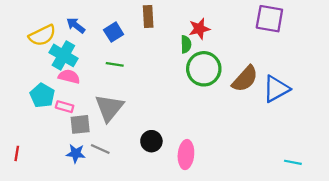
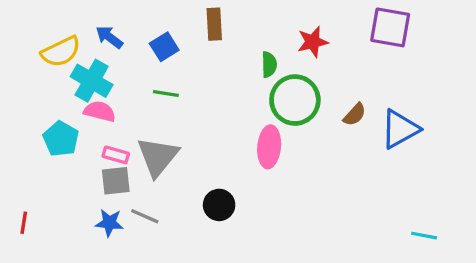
red star: (199, 29) -> (313, 42), moved
brown semicircle: (245, 79) -> (355, 115), size x0.6
pink rectangle: (65, 107) -> (116, 155), moved
pink ellipse: (186, 155) -> (269, 147), moved

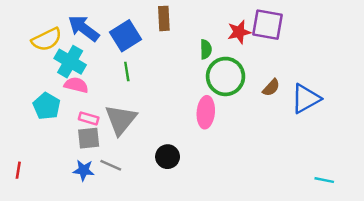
purple square: (390, 27) -> (267, 25), moved
blue arrow: (109, 37) -> (84, 28), size x1.5
blue square: (164, 47) -> (126, 36), size x1.4
green line: (166, 94) -> (127, 72), turned 72

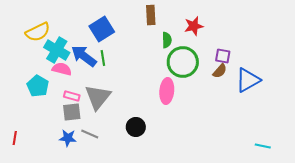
brown rectangle: (164, 18) -> (151, 15), moved
purple square: (267, 25) -> (223, 56), moved, size x0.6
blue arrow: (84, 28) -> (84, 56), moved

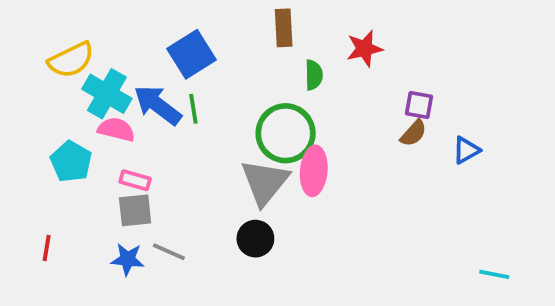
green circle: (183, 62) -> (286, 133), moved
blue triangle: (248, 80) -> (466, 150), size x0.6
gray triangle: (98, 97) -> (265, 182), moved
red line: (15, 138) -> (47, 248), moved

